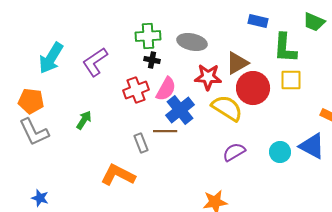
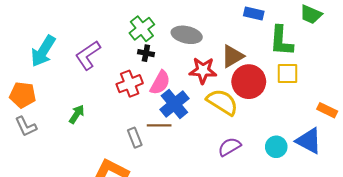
green cross: (148, 36) -> (142, 29), turned -35
gray L-shape: (34, 132) -> (26, 126), size x0.7

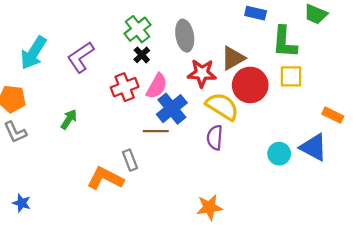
gray ellipse: (187, 35) -> (185, 36), turned 68
black cross: (146, 53) -> (142, 55), turned 35
gray rectangle: (135, 138) -> (130, 160), moved
purple semicircle: (229, 147) -> (215, 138), moved, turned -55

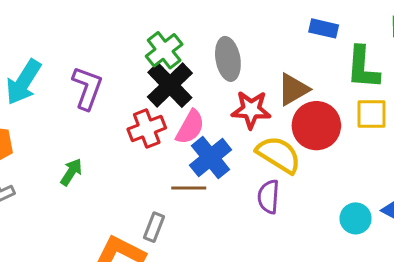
black cross: (142, 55) -> (170, 85), size x2.0
purple L-shape: (81, 57) -> (87, 88), turned 144
gray rectangle: (130, 160) -> (154, 227), turned 42

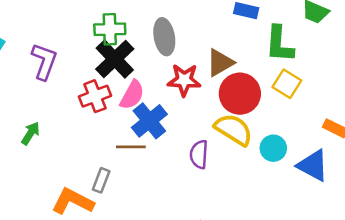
green cross: (164, 50) -> (110, 29), turned 36
yellow square: (371, 114) -> (287, 84), turned 32
yellow semicircle: (279, 155) -> (234, 130), moved
cyan circle: (356, 218) -> (273, 148), moved

